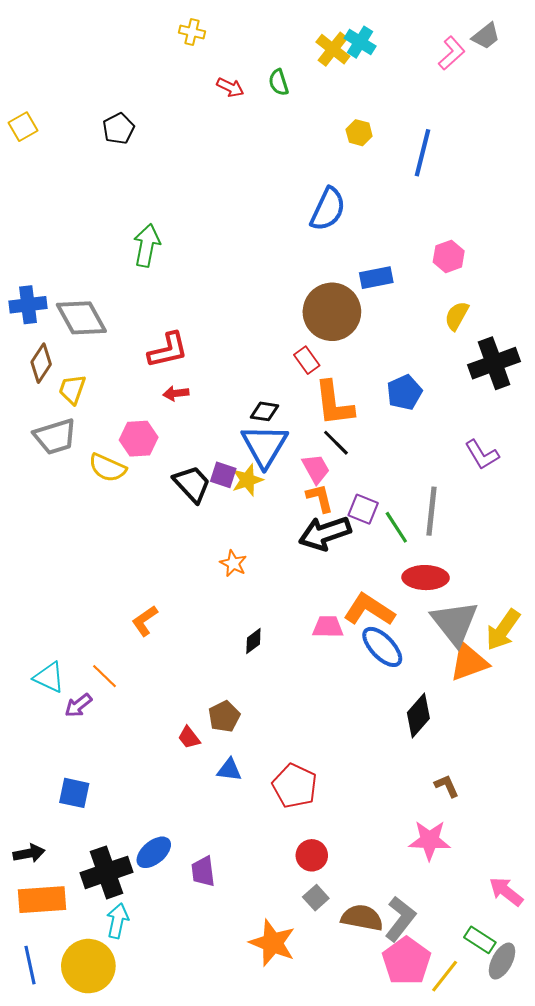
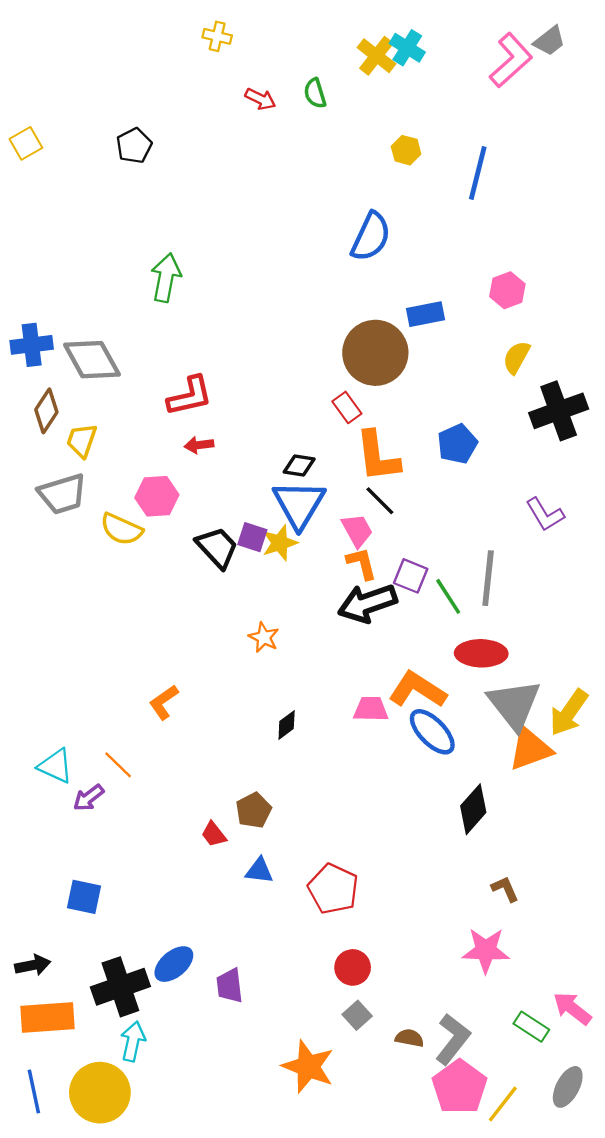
pink L-shape: (452, 53) -> (511, 60), size x1.4
brown semicircle: (362, 918) -> (409, 1038), size x0.6
green rectangle: (480, 940) -> (531, 1027), moved

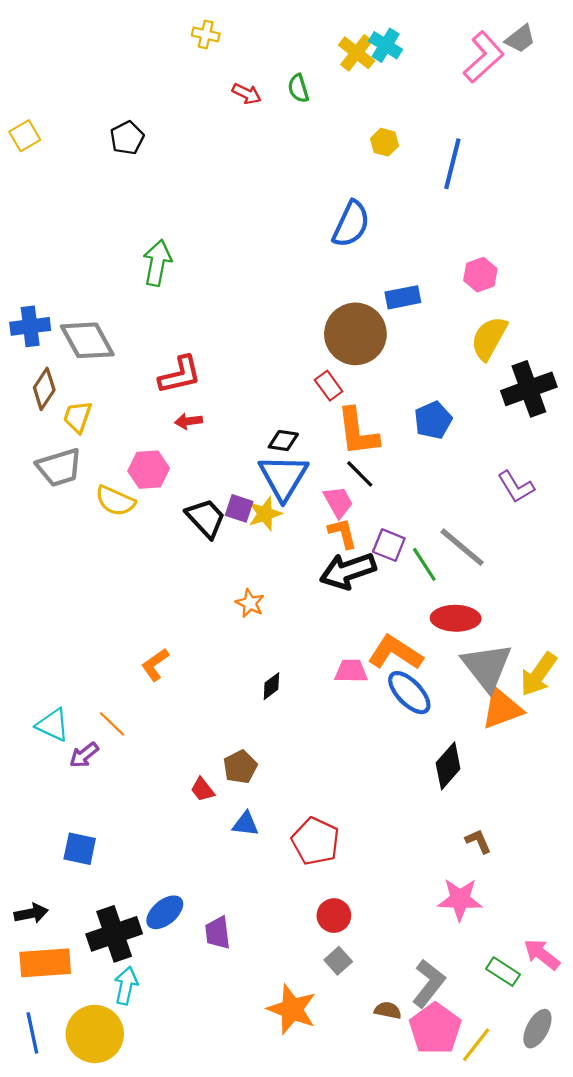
yellow semicircle: (516, 357) -> (489, 338), size x1.4
gray line: (488, 578) -> (462, 547), turned -56
brown semicircle: (409, 1038) -> (388, 1010), moved

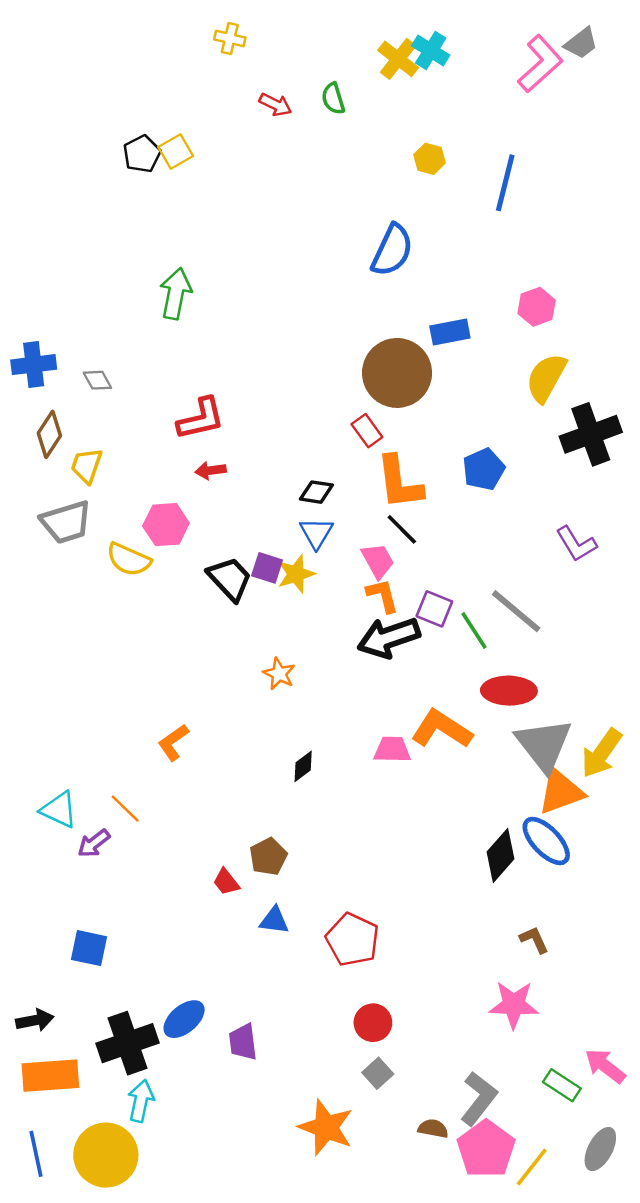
yellow square: (25, 136) -> (176, 152), moved
gray diamond: (87, 340) -> (97, 380), size x0.5
blue triangle: (283, 477) -> (316, 533), size x0.6
blue ellipse: (409, 693) -> (546, 841), moved

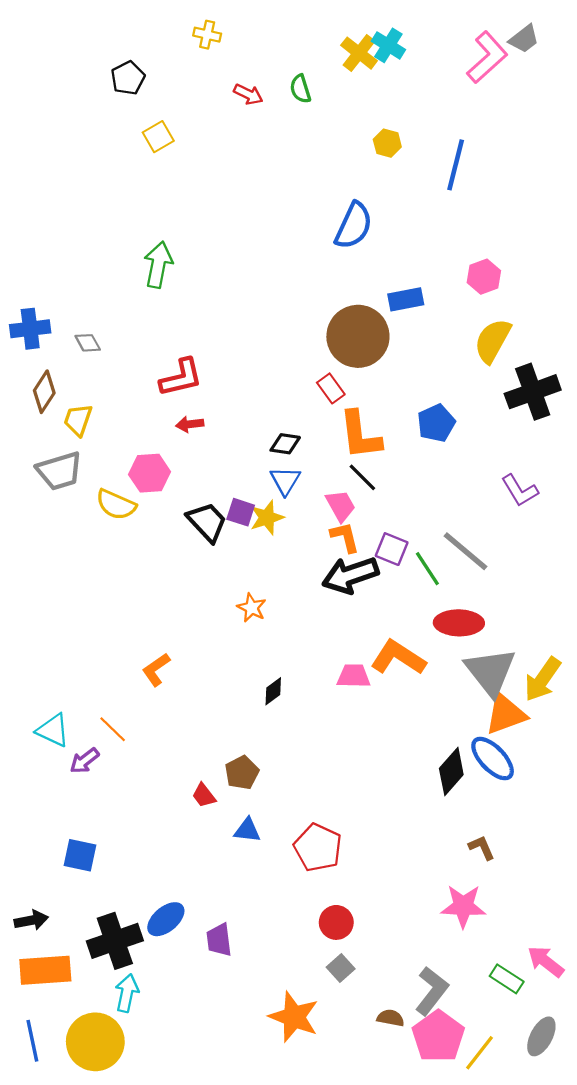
black pentagon: (142, 154) -> (128, 78), moved

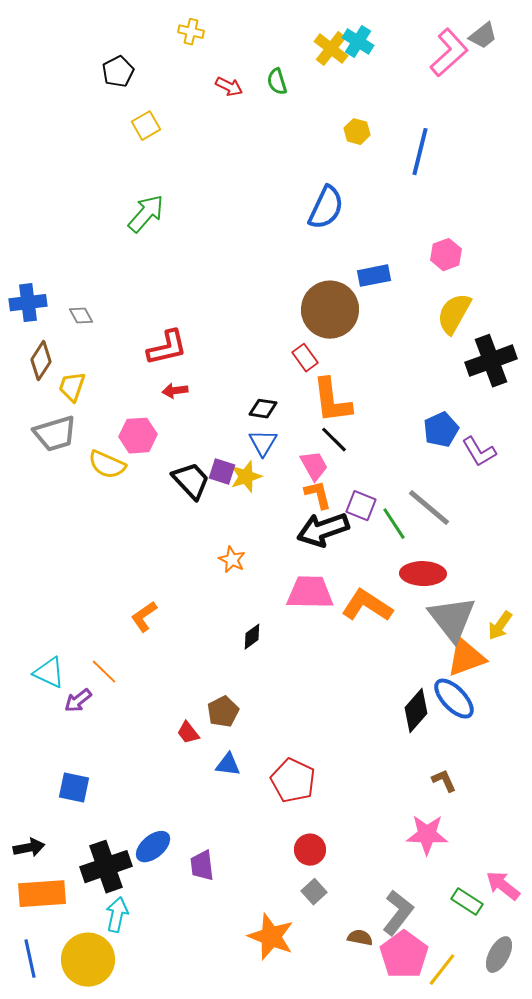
green arrow: (158, 265) -> (146, 214), moved, turned 30
blue pentagon: (436, 423) -> (441, 430), moved
pink trapezoid: (354, 676) -> (310, 593), moved, size x1.5
yellow arrow: (542, 679) -> (500, 626), size x0.7

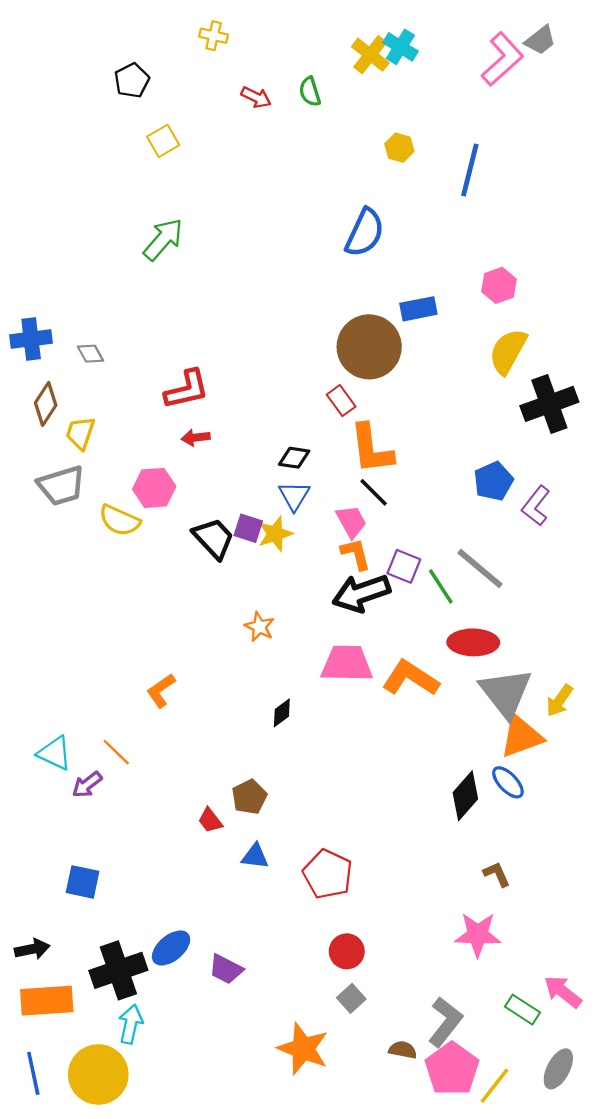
purple L-shape: (479, 452) -> (536, 506), turned 69
blue ellipse: (454, 699) -> (508, 782), size x0.7
purple trapezoid: (202, 866) -> (226, 969), turned -56

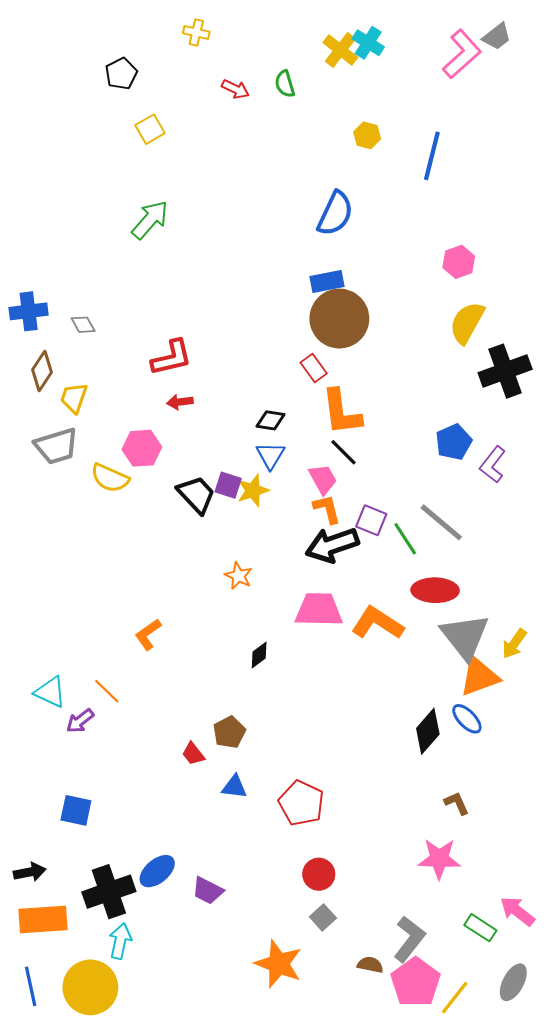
blue rectangle: (418, 309) -> (327, 281), moved

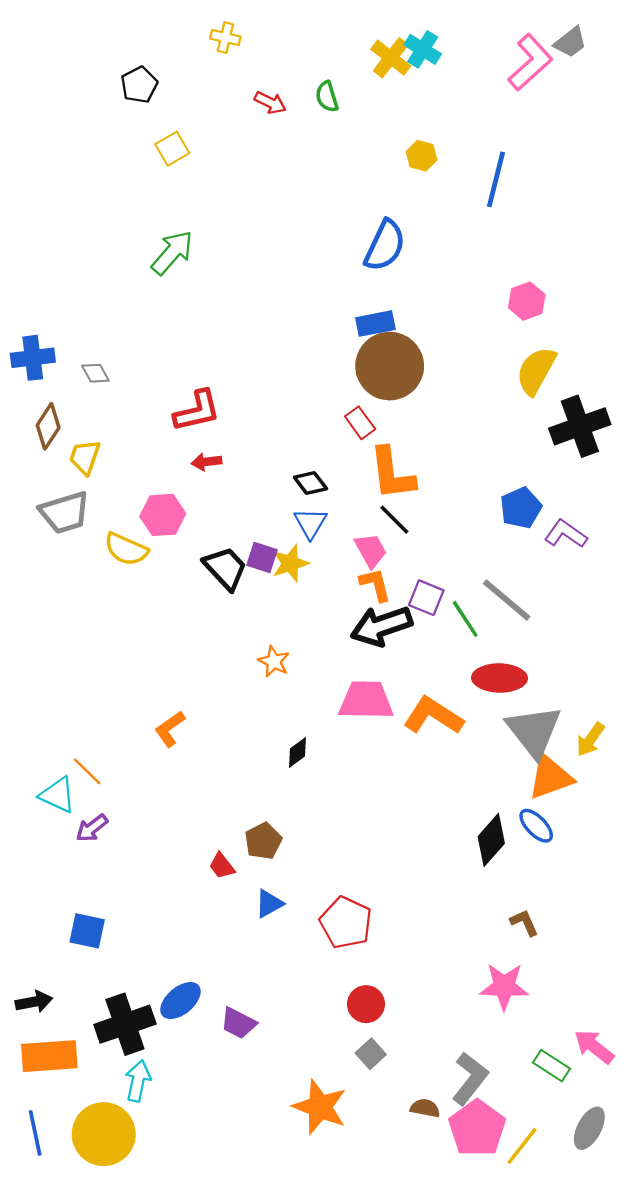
black diamond: (270, 420) -> (310, 483), turned 44
purple L-shape: (493, 465) -> (566, 534), turned 87
orange line: (107, 691) -> (87, 771), moved
blue triangle: (234, 787) -> (269, 904), turned -36

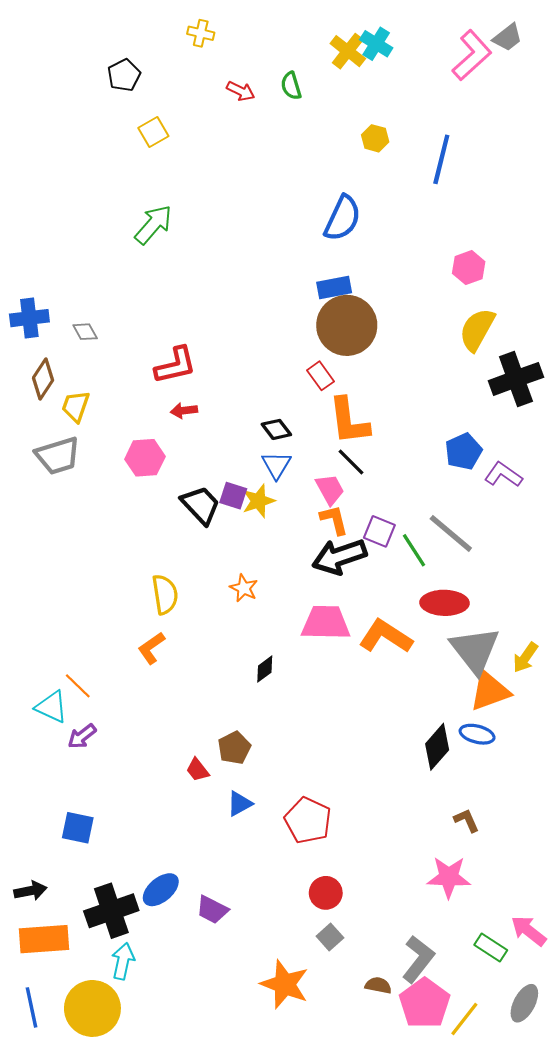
yellow semicircle: (126, 549) -> (165, 594), moved, turned -123
blue ellipse: (536, 826) -> (477, 734), turned -32

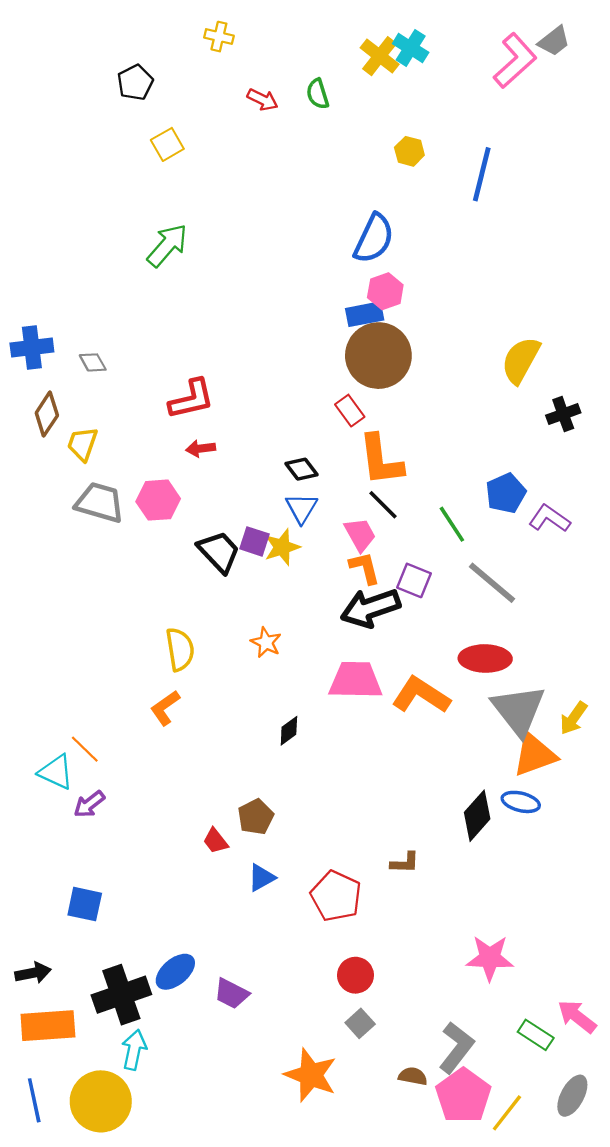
pink hexagon: (469, 268) -> (385, 291), moved
black cross: (516, 379) -> (563, 414), size x0.6
gray trapezoid: (58, 456) -> (100, 502), moved, turned -147
green line: (414, 550) -> (452, 524), moved
brown L-shape: (467, 820) -> (405, 863), moved, turned 116

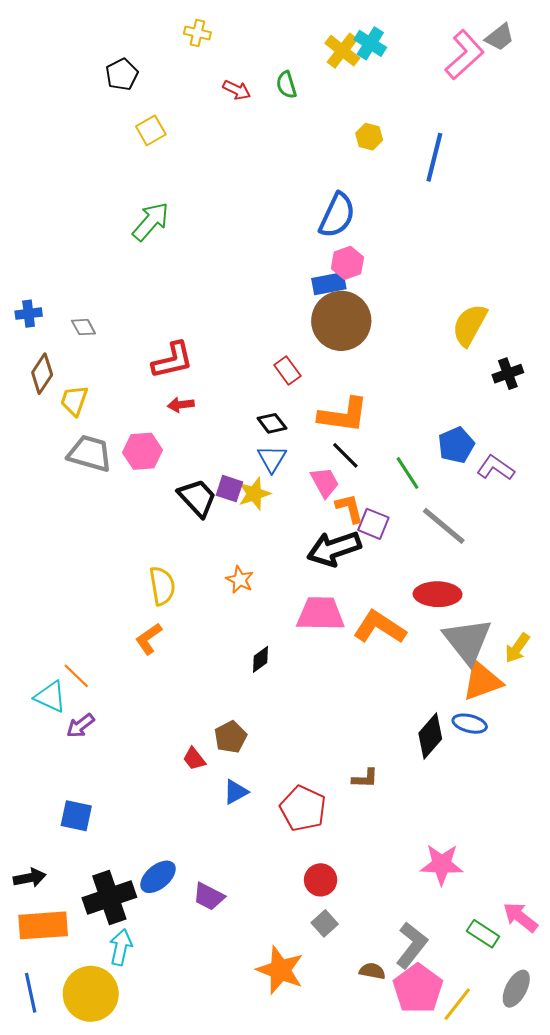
blue cross: (32, 347) -> (29, 314), size x0.7
red rectangle: (350, 411) -> (287, 371), moved
orange L-shape: (381, 460) -> (343, 415), turned -75
orange L-shape: (365, 568) -> (350, 508), moved

